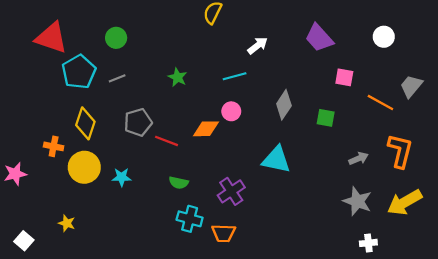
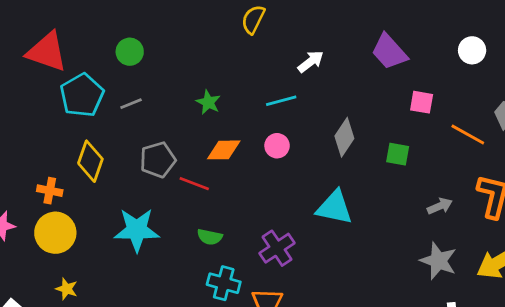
orange diamond: (206, 129) -> (224, 150), moved
yellow circle: (84, 167) -> (55, 233), moved
cyan star: (122, 177) -> (137, 230), size x1.8

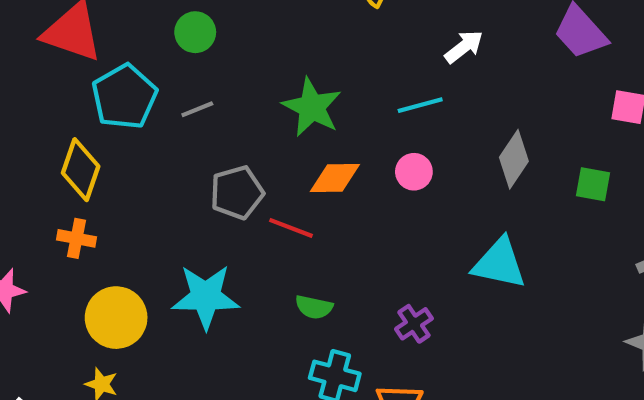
green star: (208, 102) -> (312, 107), size x1.6
yellow diamond: (90, 161) -> (81, 170), moved
yellow circle: (55, 233) -> (116, 318), moved
purple cross: (277, 248) -> (414, 324), size x0.7

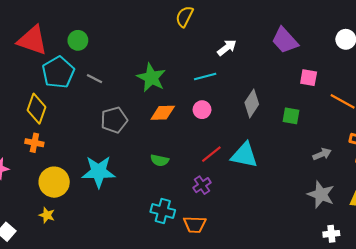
green circle: (195, 32) -> (78, 40), moved
gray line: (197, 109) -> (94, 79), turned 49
red line: (291, 228) -> (211, 154), moved, turned -60
green semicircle: (314, 307) -> (160, 160), moved

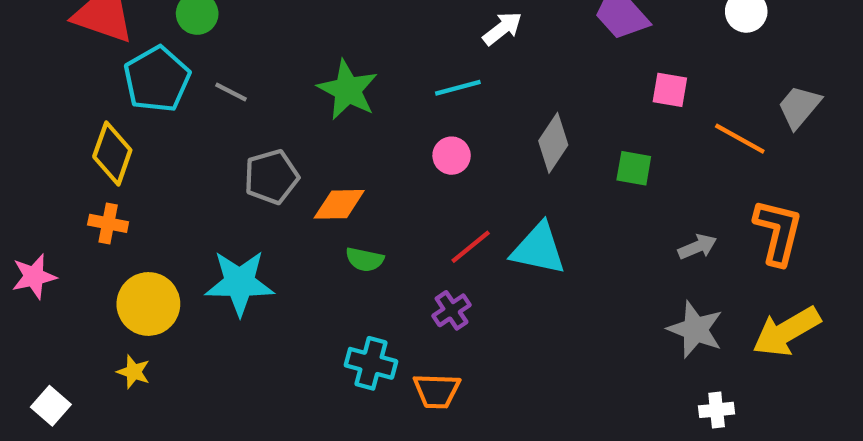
orange diamond: (163, 113) -> (339, 204), moved

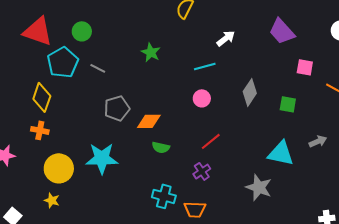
green star: (348, 90) -> (151, 52), moved, size x0.7
cyan triangle: (538, 249) -> (281, 153), moved
gray star: (695, 329) -> (259, 187), moved

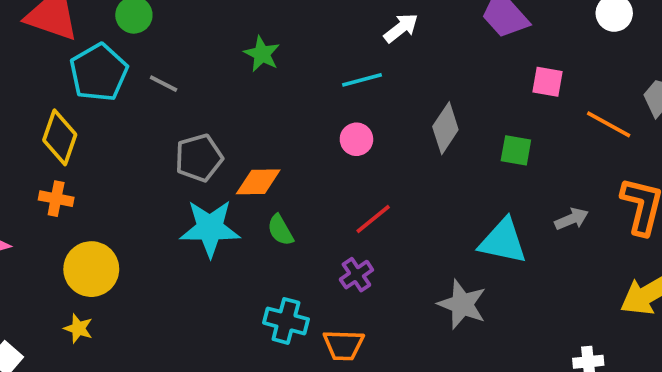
green semicircle: (161, 147) -> (280, 230), turned 48
cyan star: (102, 158) -> (210, 228), moved

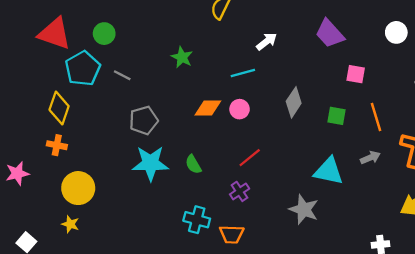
orange line: (609, 124) -> (376, 117), moved, turned 44
orange diamond: (258, 182) -> (208, 108), moved

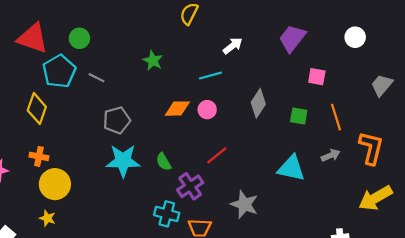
purple trapezoid: (330, 34) -> (292, 38), turned 80
orange cross: (57, 145) -> (39, 156), moved
purple cross: (240, 191) -> (190, 186), moved, size x1.4
gray star: (304, 210) -> (244, 204), moved

